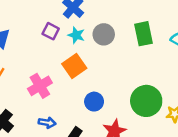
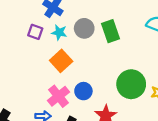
green rectangle: (143, 34) -> (110, 31), moved
pink cross: (40, 86) -> (58, 96), moved

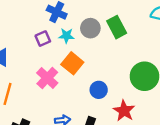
purple square: (35, 32) -> (43, 39), turned -35
pink cross: (58, 96) -> (47, 78), moved

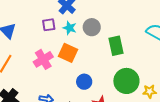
green rectangle: (117, 27) -> (116, 46), moved
orange square: (72, 63) -> (68, 53), turned -30

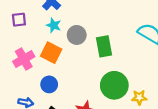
purple square: (49, 25) -> (19, 20), moved
gray circle: (92, 27) -> (77, 35), moved
blue circle: (84, 82) -> (49, 84), moved

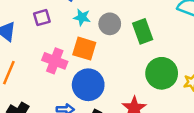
pink cross: (24, 59) -> (55, 61), turned -30
blue circle: (49, 84) -> (88, 85), size x1.6

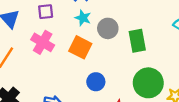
pink cross: (55, 61) -> (43, 42), moved
blue circle: (88, 85) -> (96, 82), moved, size x0.6

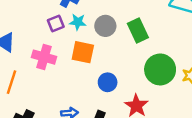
purple square: (46, 12) -> (56, 24), moved

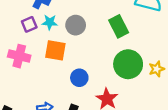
green rectangle: (138, 30) -> (119, 26), moved

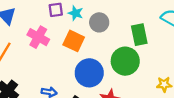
green circle: (128, 64) -> (125, 61), moved
blue circle: (79, 78) -> (89, 73), size x1.6

